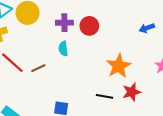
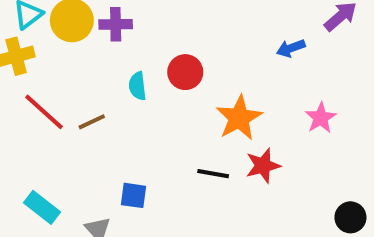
purple cross: (64, 23) -> (116, 24), moved
red circle: (89, 26) -> (185, 72), moved

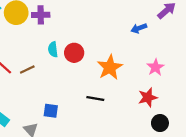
red circle: (185, 72) -> (74, 53), moved
red star: (263, 166) -> (148, 97), moved
black circle: (350, 217) -> (160, 123), moved

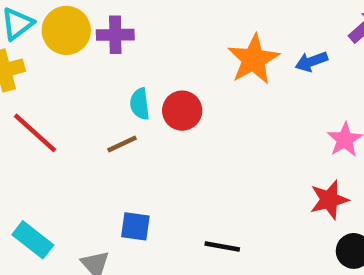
orange star: (110, 67) -> (253, 59), moved
brown line: (27, 70) -> (122, 144), moved
black line: (95, 98) -> (222, 246), moved

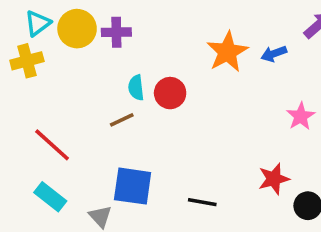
red line: (35, 133) -> (52, 145), moved
red star: (329, 200) -> (274, 179), moved
blue square: (135, 226) -> (133, 186), size x1.6

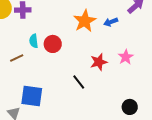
brown line: (122, 120) -> (17, 58), moved
red star: (274, 179) -> (99, 62), moved
black line: (202, 202) -> (79, 82), moved, turned 42

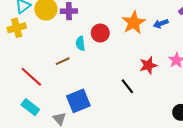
red circle: (53, 44) -> (100, 33), moved
blue square: (32, 96) -> (78, 101), turned -30

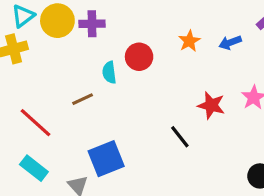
orange star: (134, 23) -> (189, 41), size x0.6
red star: (148, 65) -> (211, 105), turned 30

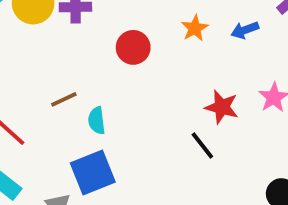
cyan semicircle: (109, 72) -> (97, 121), moved
black line: (180, 137) -> (202, 146), moved

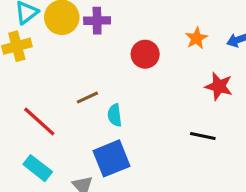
red star: (222, 107) -> (219, 86), moved
black line: (202, 146) -> (203, 136), turned -40

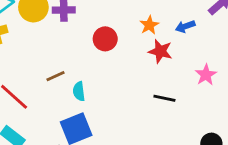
red star: (219, 86) -> (160, 51), moved
black line: (203, 136) -> (164, 98), moved

